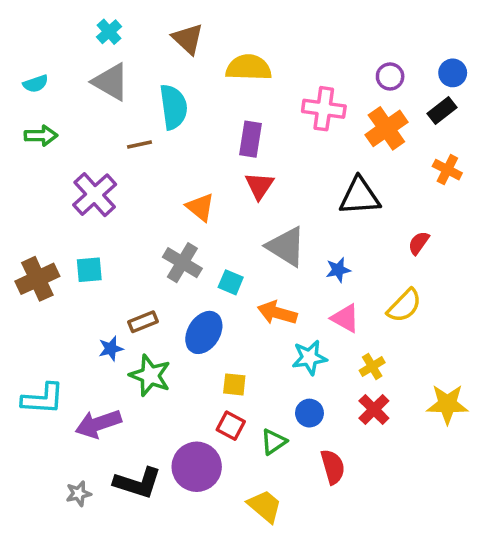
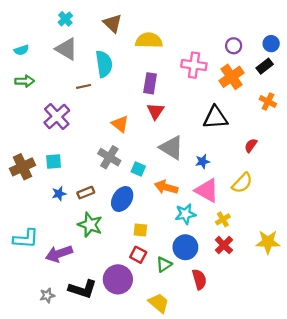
pink triangle: (345, 318) -> (207, 190), size x1.4
blue star: (111, 349) -> (59, 194), moved
blue circle: (309, 413) -> (185, 247), size x1.5

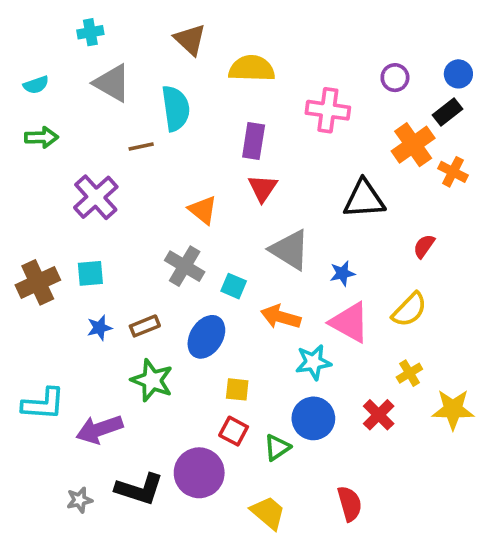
cyan cross: (65, 19) -> (90, 32), moved, turned 32
orange cross: (231, 77) -> (413, 145), moved
yellow cross: (223, 219) -> (409, 373), moved
red semicircle: (199, 279) -> (350, 504), moved

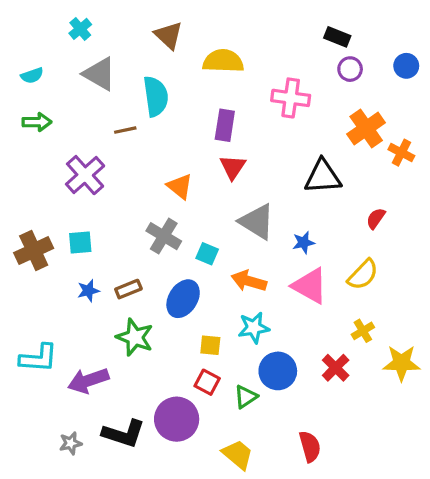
cyan cross: (90, 32) -> (80, 29), turned -30
black rectangle: (448, 112) -> (337, 37), moved, turned 60
cyan star: (313, 362) -> (254, 328), moved

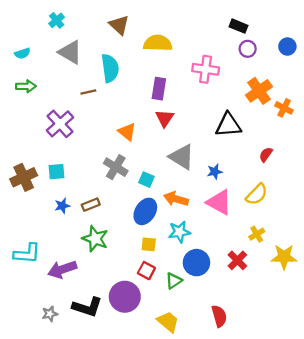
blue ellipse: (183, 299) -> (145, 211), moved

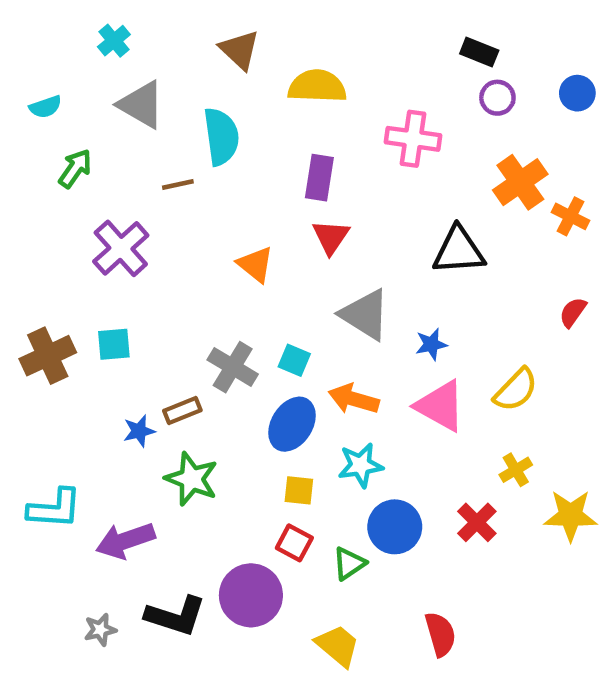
green arrow: (26, 86) -> (75, 168), moved, turned -54
red semicircle: (266, 155) -> (573, 312), moved
gray cross: (116, 167) -> (233, 367), moved
blue star: (62, 206) -> (139, 431), moved

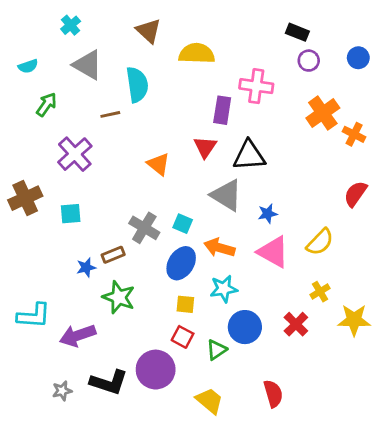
purple rectangle: (319, 178) -> (222, 110), moved
black triangle: (459, 251) -> (249, 156), moved
red semicircle: (573, 312) -> (355, 194), size x1.4
brown cross: (48, 356) -> (25, 198), moved

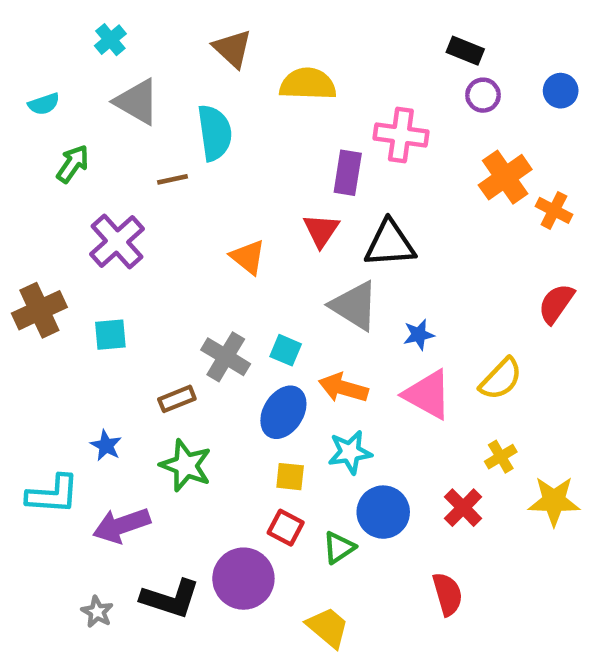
blue star: (86, 267) -> (106, 446), moved, turned -30
gray star: (62, 391) -> (97, 612), turned -30
red semicircle: (273, 394) -> (448, 594), moved

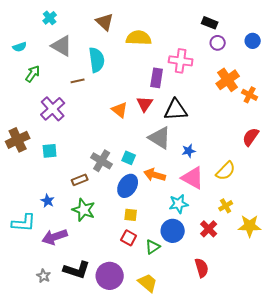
orange triangle: (248, 257) -> (120, 110), moved
cyan star: (350, 452) -> (179, 204), moved
purple circle: (243, 579) -> (110, 276), moved

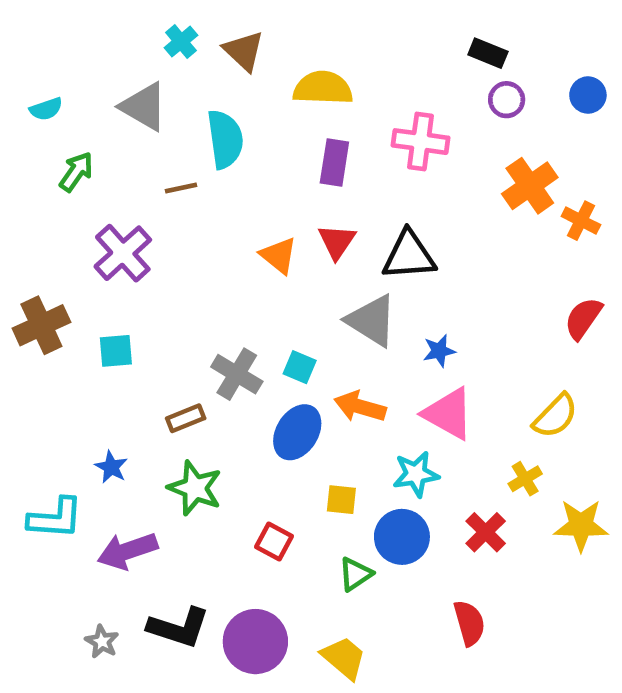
cyan cross: (50, 18) -> (181, 42), moved
purple rectangle: (157, 78) -> (334, 162), moved
yellow semicircle: (226, 171) -> (555, 416), moved
yellow square: (131, 215) -> (341, 500), moved
red square: (129, 238) -> (274, 542), moved

